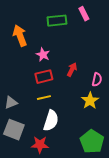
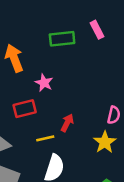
red arrow: (72, 70) -> (67, 123), moved
red rectangle: (44, 77) -> (25, 109), moved

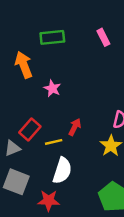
green rectangle: (62, 39) -> (52, 37), moved
red rectangle: (25, 109) -> (30, 130), moved, turned -35

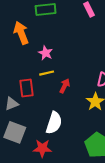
red rectangle: (30, 130) -> (26, 88), turned -48
yellow line: (54, 142) -> (47, 73), moved

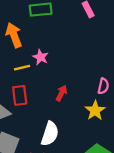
yellow line: (47, 73) -> (22, 68), moved

